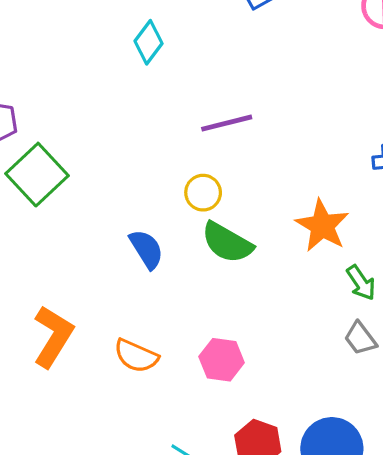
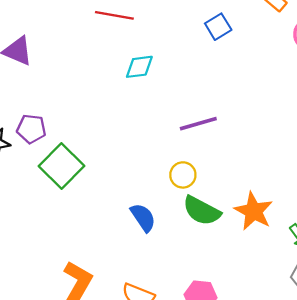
cyan diamond: (149, 42) -> (139, 67), turned 48
orange star: (322, 226) -> (254, 211), moved

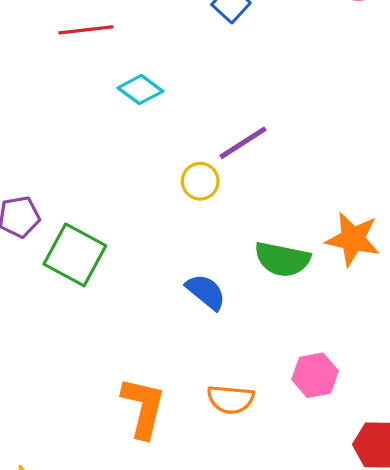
cyan diamond: (139, 67) -> (140, 90), turned 60
yellow circle: (183, 175) -> (200, 181), moved

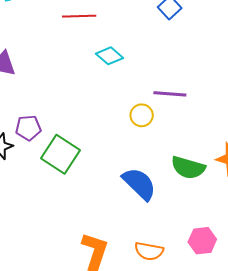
purple line: (243, 143) -> (170, 94), turned 32
blue semicircle: (206, 292) -> (139, 184), size x1.4

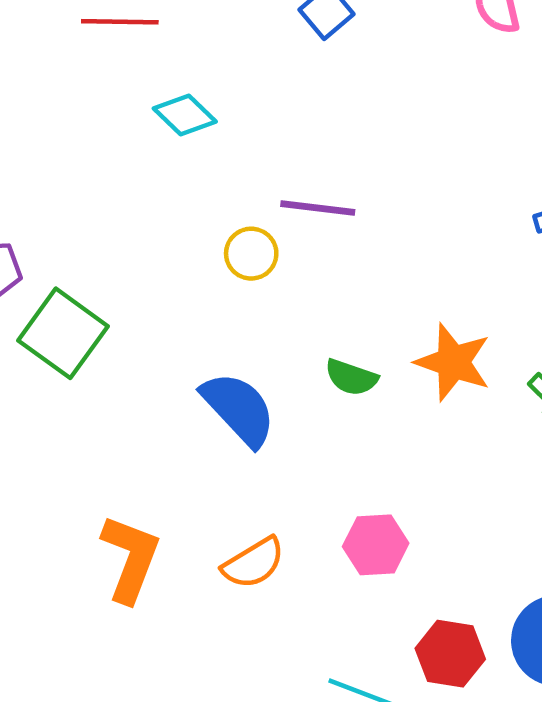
green semicircle: (188, 168) -> (351, 377), size x0.7
orange semicircle: (149, 251) -> (253, 563), turned -44

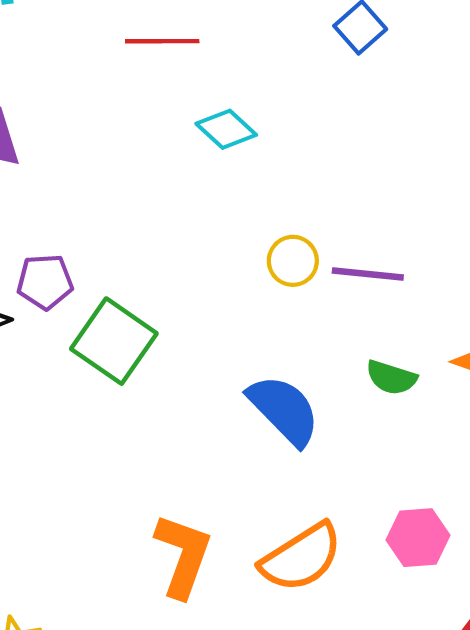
purple line: (318, 208) -> (368, 274), moved
orange semicircle: (253, 563) -> (301, 558), size x1.4

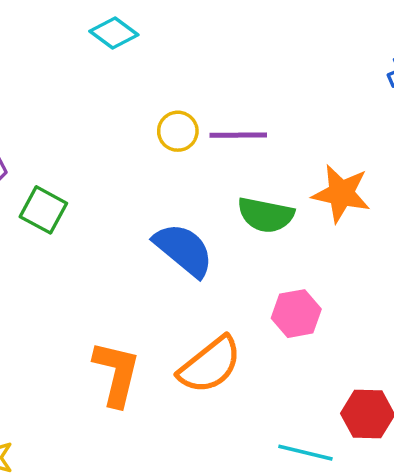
green square: (114, 341) -> (43, 210), size x0.7
green semicircle: (391, 378) -> (266, 215), size x1.4
pink hexagon: (418, 538) -> (296, 314), moved

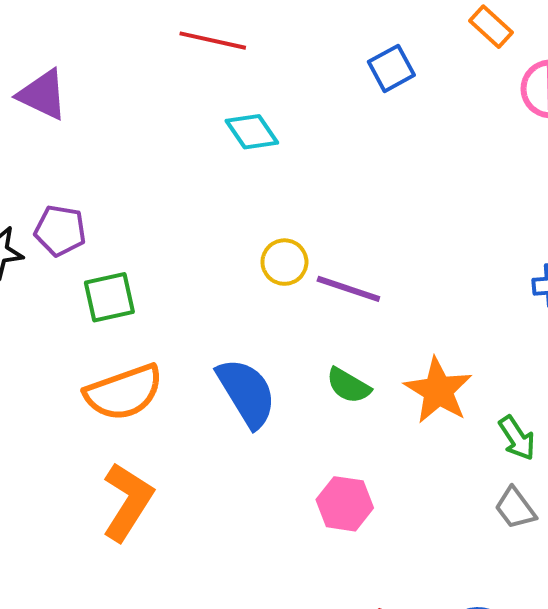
green square: (43, 210) -> (109, 297), turned 30
green semicircle: (266, 215) -> (348, 386), size x0.7
orange semicircle: (210, 365) -> (124, 392), moved

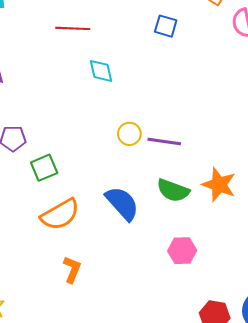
blue square: (391, 68) -> (166, 26), turned -35
cyan diamond: (252, 132) -> (101, 71), turned 32
green semicircle: (348, 386) -> (173, 190), size x1.4
orange L-shape: (128, 502) -> (72, 269), size x0.7

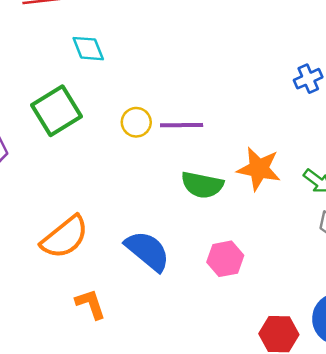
green square: (44, 168) -> (56, 111), moved, size x1.4
blue semicircle: (122, 203) -> (147, 251), moved
orange L-shape: (72, 269) -> (91, 304), turned -32

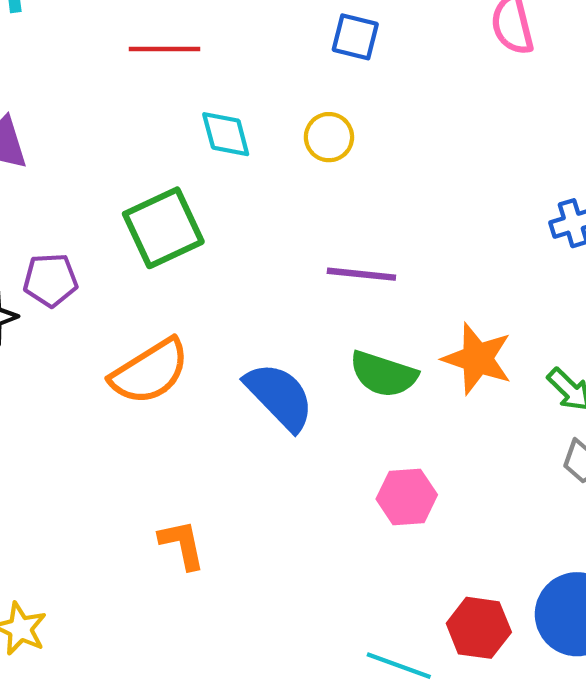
yellow circle: (136, 122) -> (329, 137), moved
orange semicircle: (65, 237) -> (150, 372), moved
blue semicircle: (147, 251) -> (279, 396), moved

